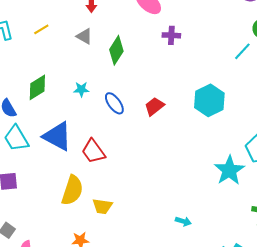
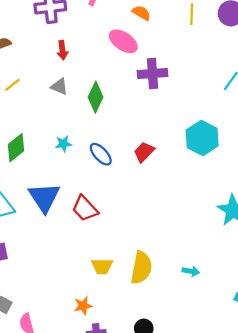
purple cross: (171, 35) -> (152, 74), size x1.5
blue triangle: (57, 136) -> (44, 197), turned 36
yellow semicircle: (72, 190) -> (141, 268), moved

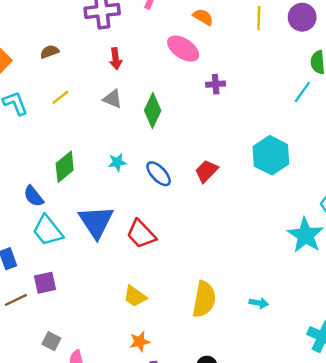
purple cross: (152, 74) -> (216, 84), size x0.6
yellow trapezoid: (102, 266) -> (135, 296), moved, turned 35

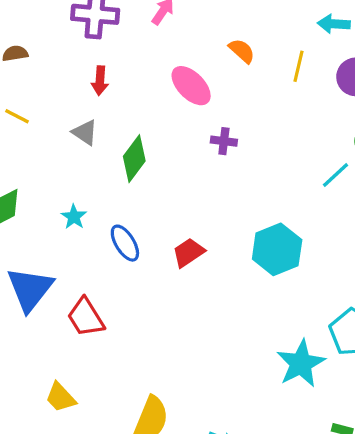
orange semicircle: (203, 17) -> (242, 51), moved
yellow line: (60, 97) -> (17, 116), turned 54
cyan star: (117, 162) -> (74, 217), turned 30

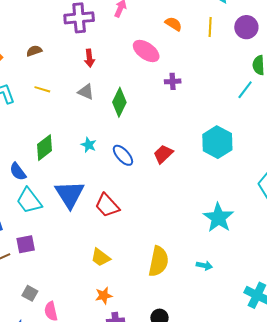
cyan star: (301, 364) -> (218, 218), moved

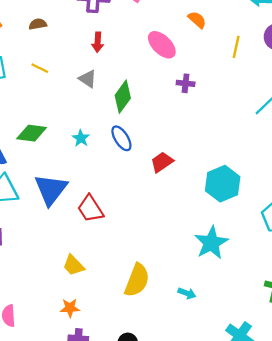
yellow line: (210, 27) -> (236, 47), moved
cyan hexagon: (217, 142) -> (223, 184), moved
green diamond: (45, 148) -> (32, 133), turned 36
blue ellipse: (123, 155) -> (121, 138), moved

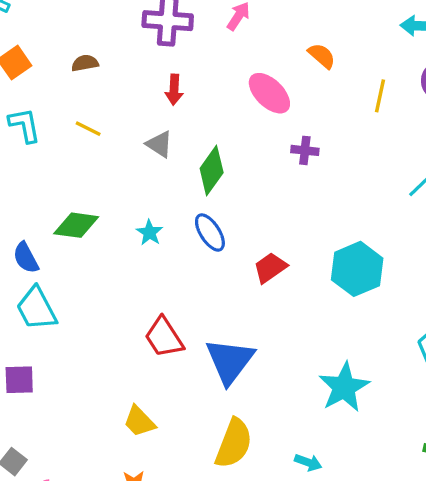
cyan hexagon: (223, 184) -> (357, 269), moved
blue triangle: (51, 190) -> (230, 361), moved

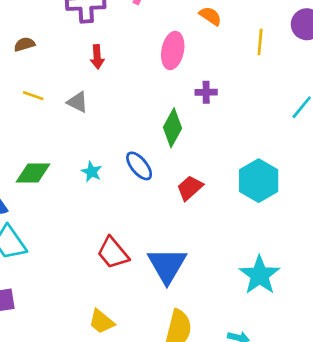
pink ellipse: (269, 93) -> (173, 50), turned 64
gray triangle: (159, 144) -> (78, 102), moved
green diamond: (212, 171) -> (173, 128), moved

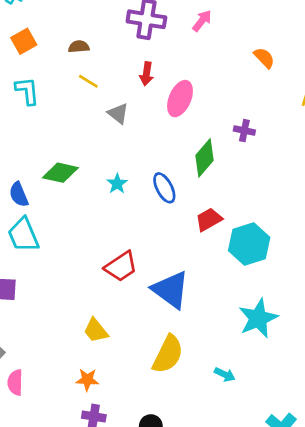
pink ellipse: (173, 50) -> (180, 99), moved
yellow line: (33, 96) -> (88, 81), moved
cyan hexagon: (259, 181) -> (249, 244), moved
red trapezoid: (113, 253) -> (121, 266), turned -96
blue triangle: (167, 265) -> (171, 290), turned -36

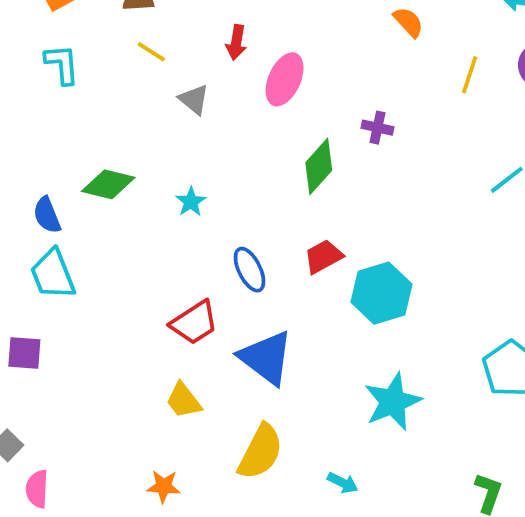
blue ellipse: (164, 188) -> (250, 270), moved
yellow trapezoid: (96, 330) -> (183, 400), moved
orange star: (87, 380) -> (164, 486), moved

